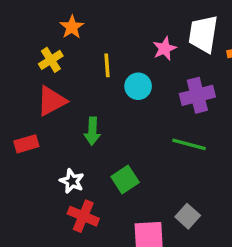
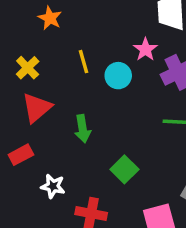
orange star: (72, 27) -> (50, 18), moved
pink star: (165, 49) -> (145, 49), moved
white star: (72, 181) -> (53, 186), moved

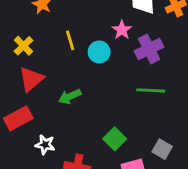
green arrow: (83, 129) -> (70, 97), turned 75
red rectangle: (21, 155) -> (18, 118), size x1.4
green square: (124, 169) -> (115, 139), moved

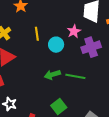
green line: (151, 90) -> (75, 76), moved
green arrow: (70, 97) -> (52, 75), moved

